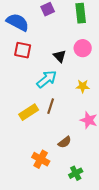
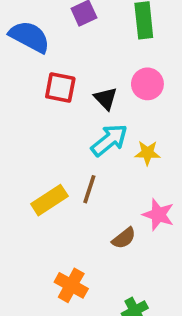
red square: (23, 50) -> (60, 88), moved
cyan arrow: (47, 79) -> (109, 140), moved
brown semicircle: (65, 142) -> (124, 238), moved

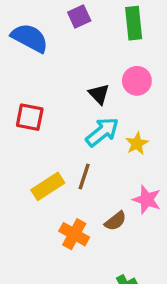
red square: (60, 88) -> (30, 117), moved
yellow star: (147, 153) -> (137, 144), turned -30
orange cross: (71, 285) -> (74, 234), moved

